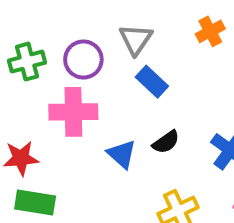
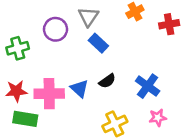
green cross: (27, 62) -> (18, 48), moved
pink cross: (73, 112) -> (49, 94), moved

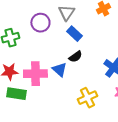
black semicircle: (107, 81) -> (75, 57), moved

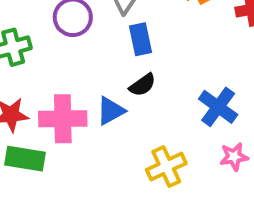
blue rectangle: (74, 34) -> (140, 39), turned 35
blue triangle: (59, 70) -> (111, 111), turned 49

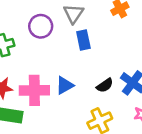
black semicircle: (142, 85) -> (105, 85), moved

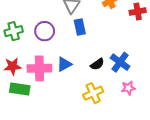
purple circle: (41, 26) -> (45, 31), moved

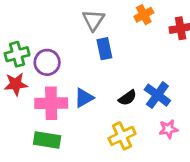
purple circle: (45, 31) -> (47, 62), moved
red star: (13, 66) -> (16, 84), moved
green rectangle: (20, 89) -> (47, 140), moved

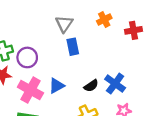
pink cross: (51, 103) -> (30, 90), turned 30

